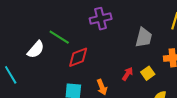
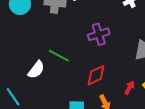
red diamond: (78, 57) -> (96, 75), moved

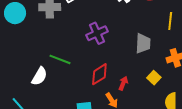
red arrow: (130, 88) -> (123, 83), moved

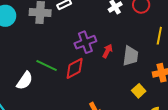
red diamond: (99, 74) -> (75, 68), moved
red arrow: (123, 83) -> (107, 51), moved

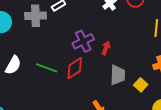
gray trapezoid: (130, 56) -> (118, 75), moved
white semicircle: (25, 81) -> (13, 65), moved

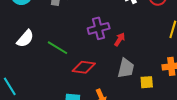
red diamond: (75, 68) -> (84, 67), moved, turned 30
yellow square: (141, 85) -> (147, 82), turned 32

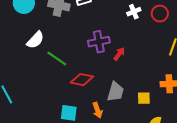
white semicircle: (25, 39) -> (35, 40), moved
gray trapezoid: (126, 68) -> (115, 92), moved

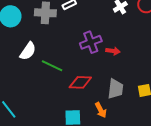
red arrow: (119, 54) -> (113, 51), turned 72

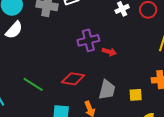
white semicircle: (28, 51) -> (14, 30), moved
green line: (52, 66) -> (33, 84), moved

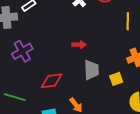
purple cross: (88, 40) -> (22, 51), moved
gray trapezoid: (107, 90) -> (91, 70), moved

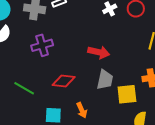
red arrow: (79, 45) -> (99, 52), size x1.5
yellow square: (116, 79) -> (127, 94), size x1.5

